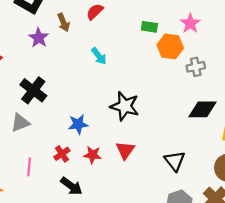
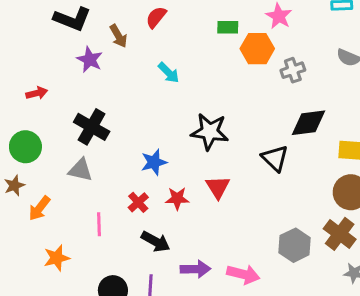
gray triangle: (20, 123) -> (80, 170), turned 42
black triangle: (175, 161) -> (275, 158), moved

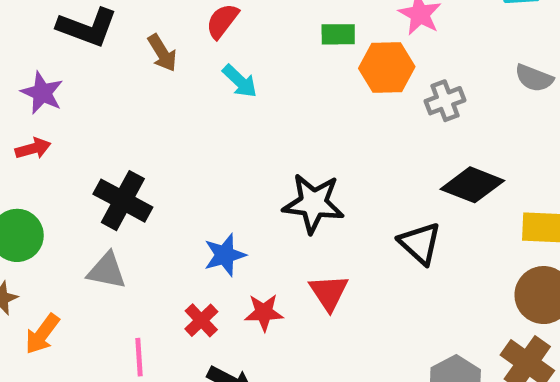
purple star: (90, 60) -> (42, 93), moved
cyan arrow: (169, 73) -> (240, 81), moved
black diamond: (308, 123) -> (472, 185), turned 30

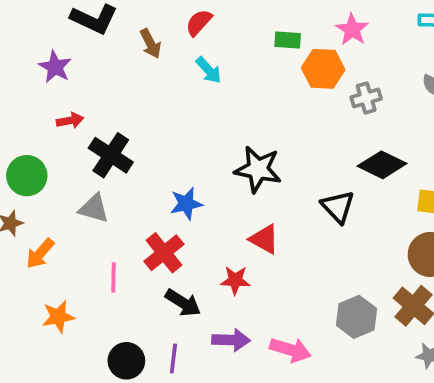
red arrow: (33, 148) -> (70, 120), moved
red triangle: (329, 292) -> (264, 239), turned -32
red star: (264, 312) -> (235, 280), moved
red cross: (201, 320) -> (164, 253), size x1.5

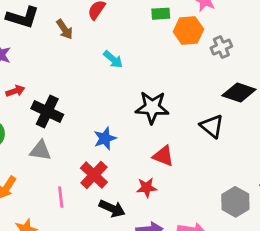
cyan arrow: (209, 70) -> (113, 59), moved

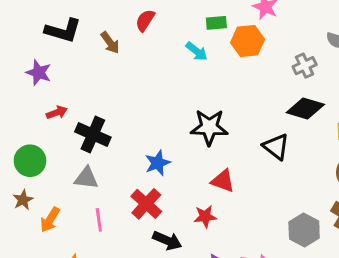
gray cross: (221, 47) -> (305, 66), moved
cyan arrow: (113, 59) -> (197, 51), moved
pink line: (61, 197) -> (99, 220), moved

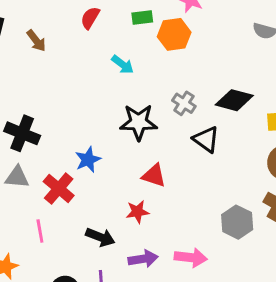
red semicircle: (145, 20) -> (90, 18), moved
cyan arrow: (197, 51) -> (123, 65), moved
gray cross: (305, 66) -> (184, 103), moved, turned -30
red cross: (146, 204) -> (59, 189), moved
pink line: (99, 220) -> (40, 231), moved

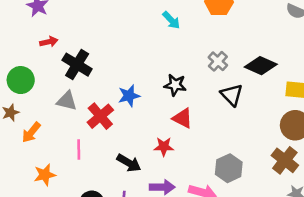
black star: (139, 122) -> (175, 85), moved, size x0.7
gray hexagon: (237, 222) -> (229, 168), moved

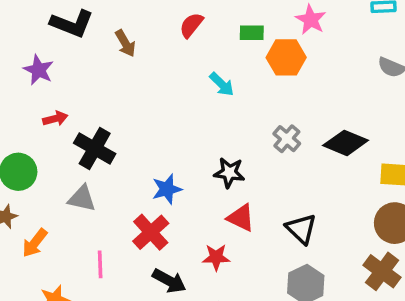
black triangle: (232, 95) -> (301, 229), moved
red cross: (100, 116) -> (151, 232), moved

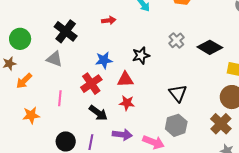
red arrow: (55, 119) -> (109, 20), moved
black star: (229, 173) -> (141, 55), turned -30
red triangle: (241, 218) -> (125, 79), moved, turned -36

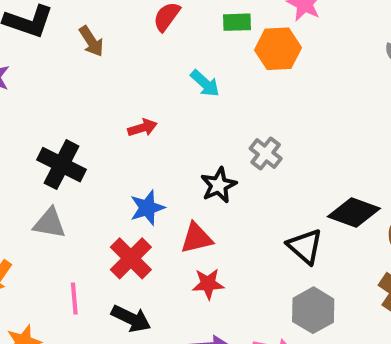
gray cross: (176, 40) -> (266, 153), moved
black diamond: (210, 47) -> (354, 213), moved
black arrow: (98, 113) -> (131, 319), moved

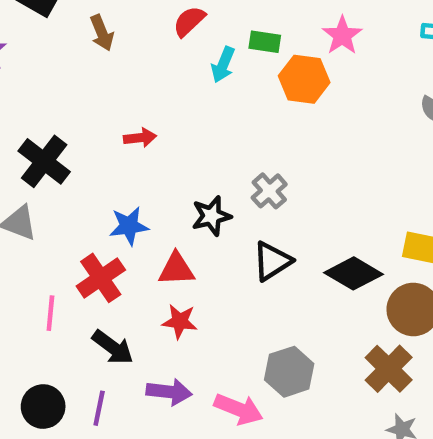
cyan arrow: (205, 83) -> (223, 65), moved, turned 60
black triangle: (305, 246) -> (272, 261), moved, turned 36
pink line: (74, 298) -> (50, 313), moved
black arrow: (131, 319) -> (113, 347), moved

